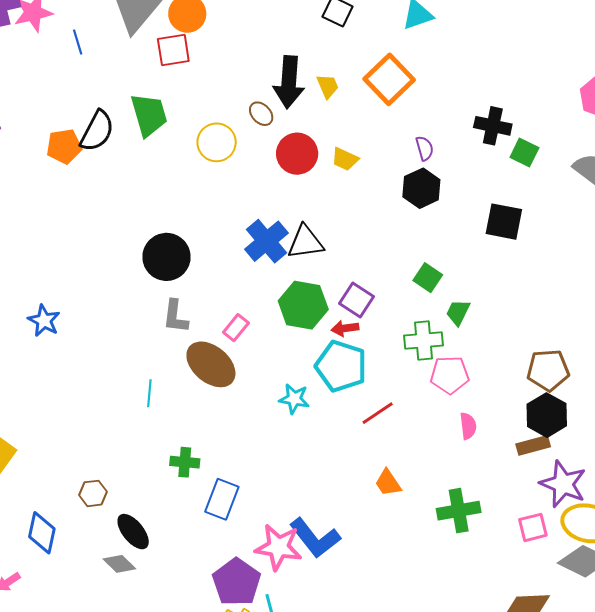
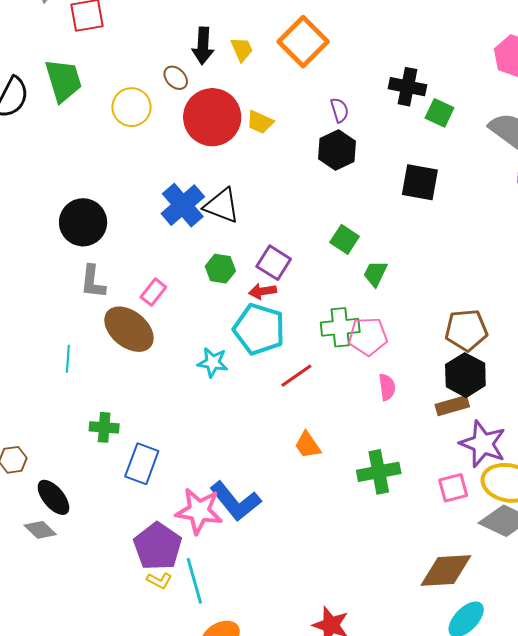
black arrow: (289, 82) -> (203, 46), size x0.7
red circle: (297, 154) -> (212, 117), size x1.4
black triangle: (305, 242) -> (222, 206), turned 30
green hexagon: (303, 305) -> (220, 269), size x0.6
green cross: (423, 340) -> (340, 327), moved

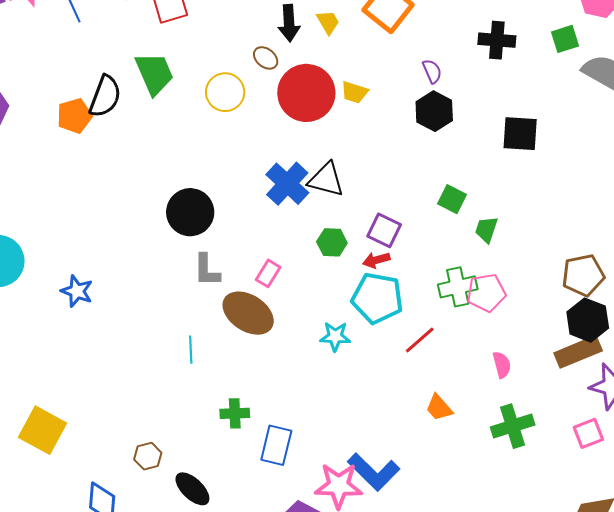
green square: (440, 113) -> (565, 39), moved, turned -36
pink semicircle: (387, 387) -> (502, 365), moved
brown rectangle: (452, 406) -> (578, 352), size x1.4

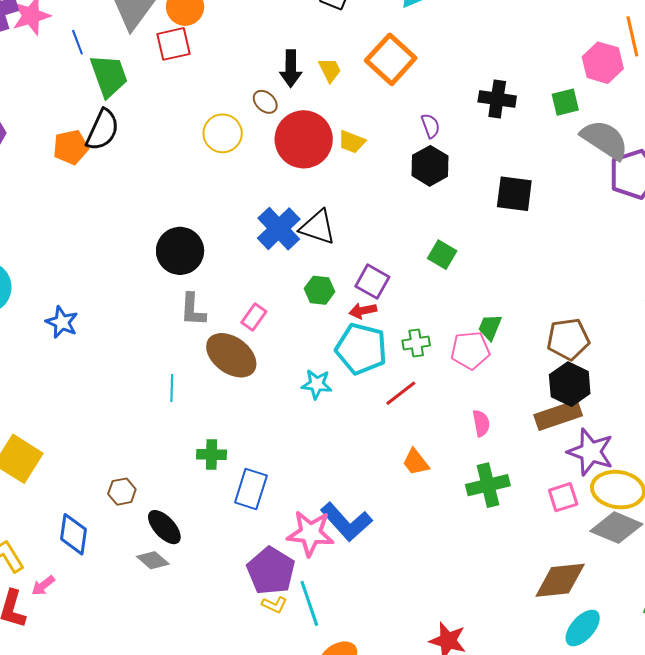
green trapezoid: (154, 74) -> (109, 76), moved
green trapezoid: (486, 230) -> (490, 327), moved
green cross: (458, 287) -> (416, 343), moved, size x0.7

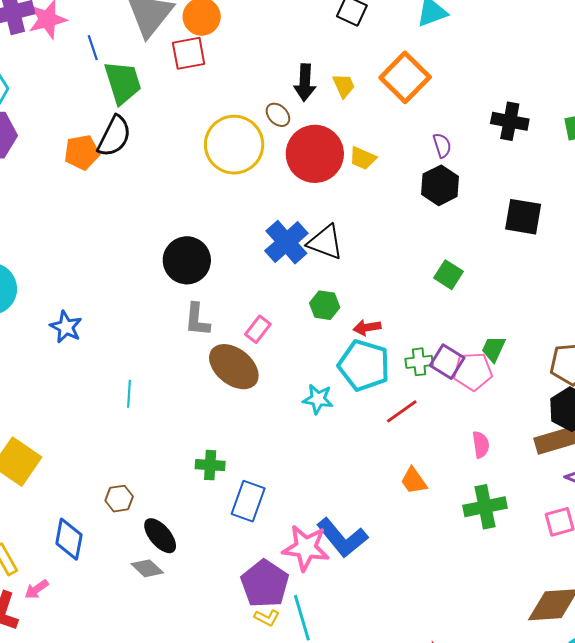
yellow circle: (223, 133) -> (234, 145), size x1.5
purple square: (372, 282) -> (447, 362), moved
cyan line: (172, 388) -> (129, 394), moved

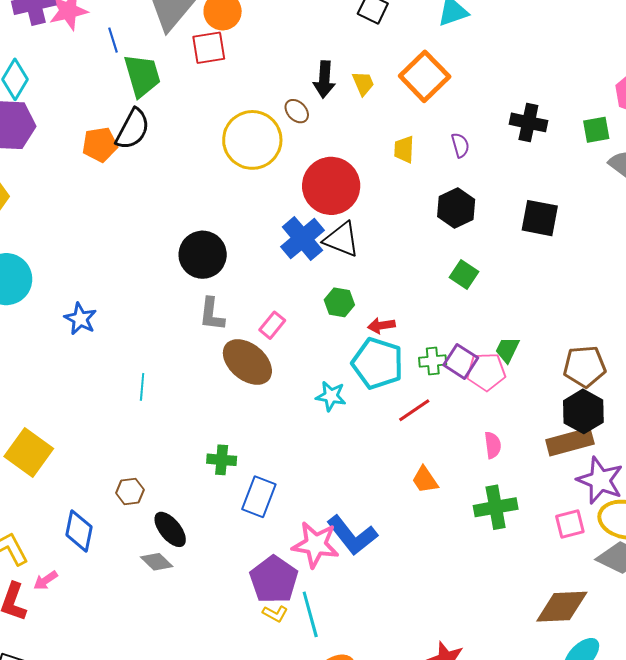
red circle: (315, 154) -> (331, 186), moved
yellow trapezoid: (363, 158) -> (404, 149), moved, turned 68
black hexagon: (440, 185) -> (456, 208), moved

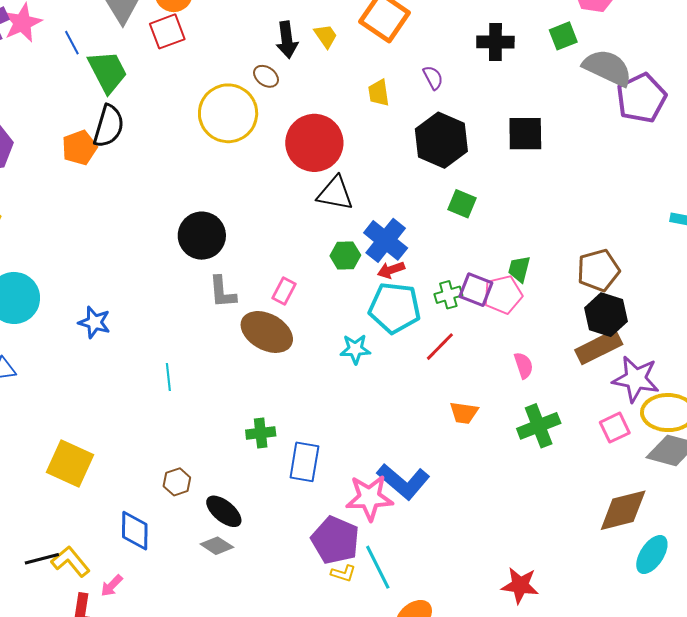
black hexagon: (456, 208) -> (441, 140), size x1.4
blue cross: (303, 239) -> (386, 240), moved
orange trapezoid: (425, 480) -> (464, 413), turned -36

